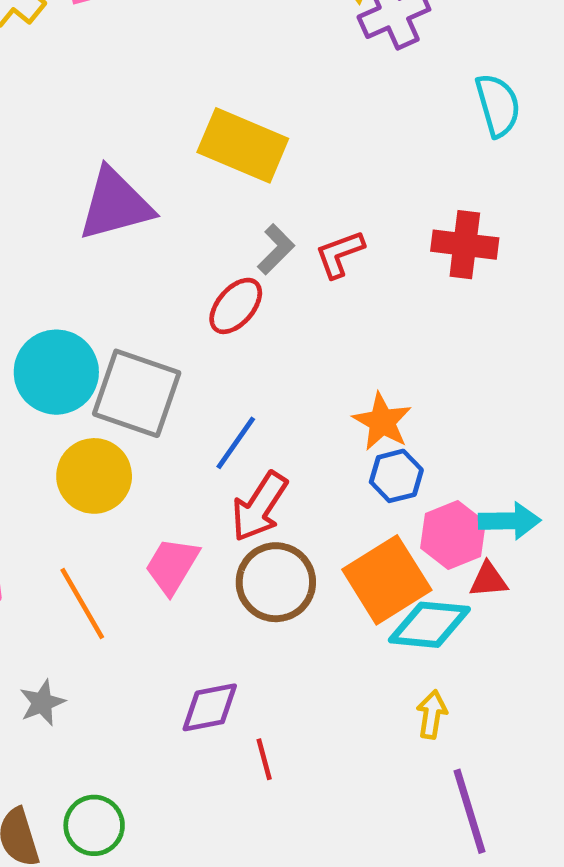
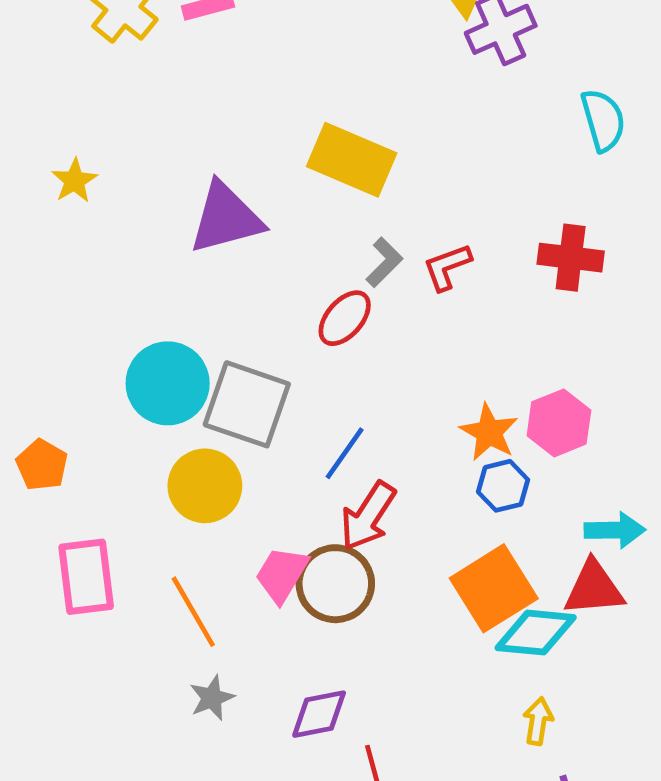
pink hexagon: (453, 535) -> (559, 423), moved
red triangle: (488, 580) -> (594, 588), size x1.6
brown circle: (276, 582) -> (335, 584), moved
gray star: (42, 703) -> (212, 698), moved

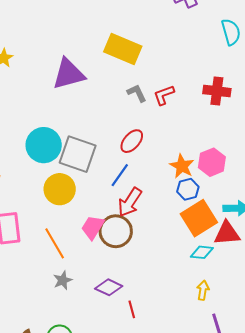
gray L-shape: (384, 262) -> (137, 93), turned -70
red ellipse: (345, 318) -> (132, 141), moved
orange square: (494, 588) -> (199, 218), moved
cyan diamond: (536, 633) -> (202, 252), size x0.7
purple diamond: (319, 714) -> (109, 287), turned 36

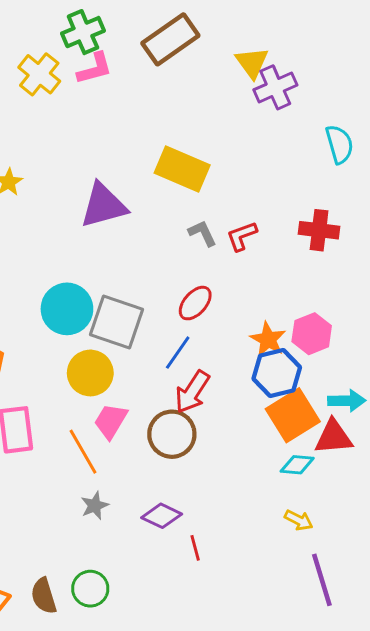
blue hexagon: (188, 189) -> (277, 373), size x1.5
pink trapezoid: (93, 227) -> (111, 421), moved
yellow arrow: (203, 290) -> (299, 520), turned 108

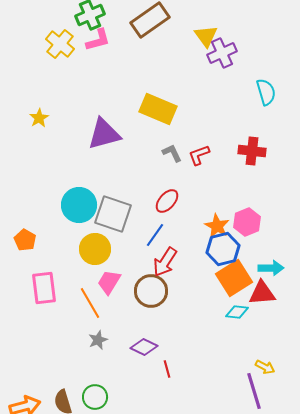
yellow arrow: (299, 520) -> (265, 367), moved

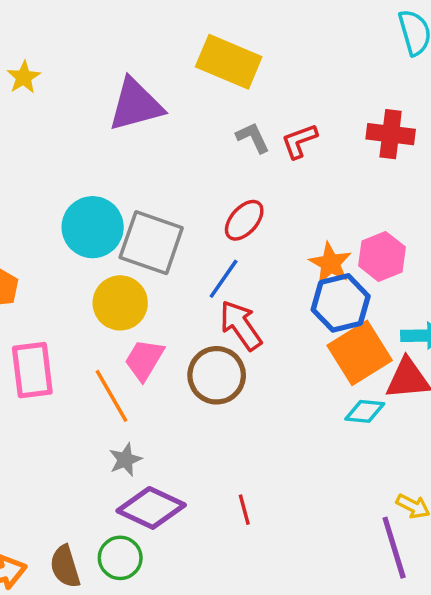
red arrow: (165, 262) -> (241, 325), turned 112
purple diamond: (144, 347) -> (151, 508), moved, size x1.4

